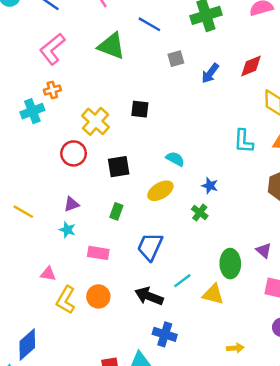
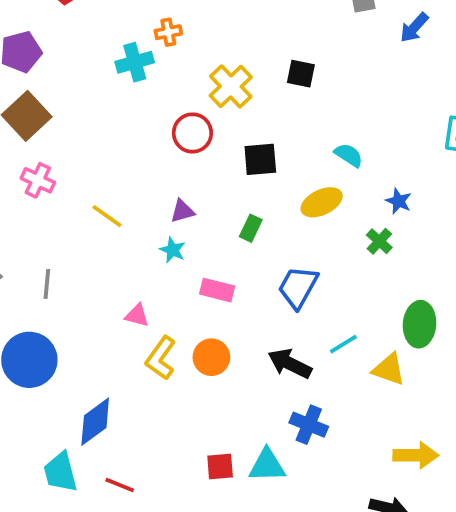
yellow arrow: (235, 348) -> (416, 455), size x1.6

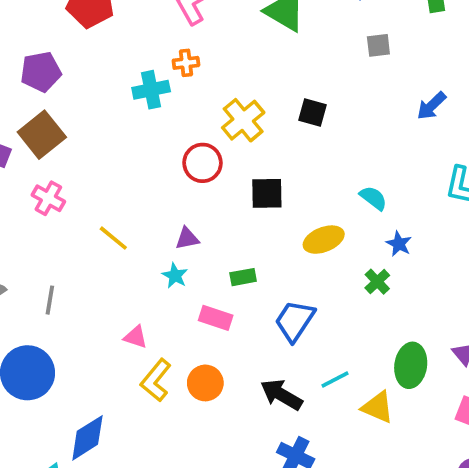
blue arrow: (414, 28) -> (431, 106), moved
cyan semicircle: (349, 155) -> (373, 198), moved
green rectangle: (251, 228) -> (243, 277), moved, turned 50

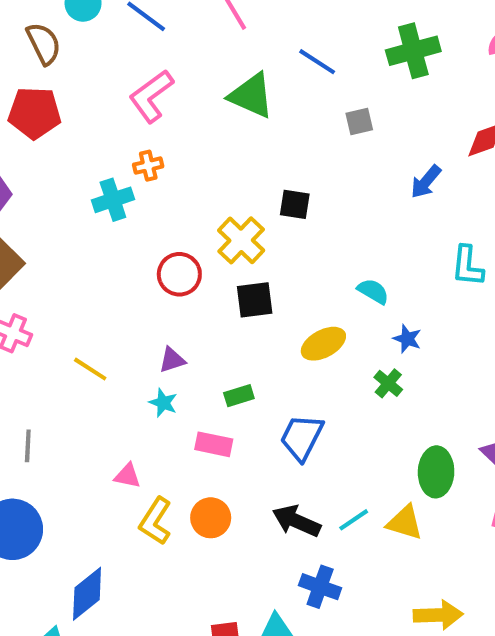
yellow cross: (243, 120) -> (241, 240), moved
cyan line: (335, 380) -> (354, 520), moved

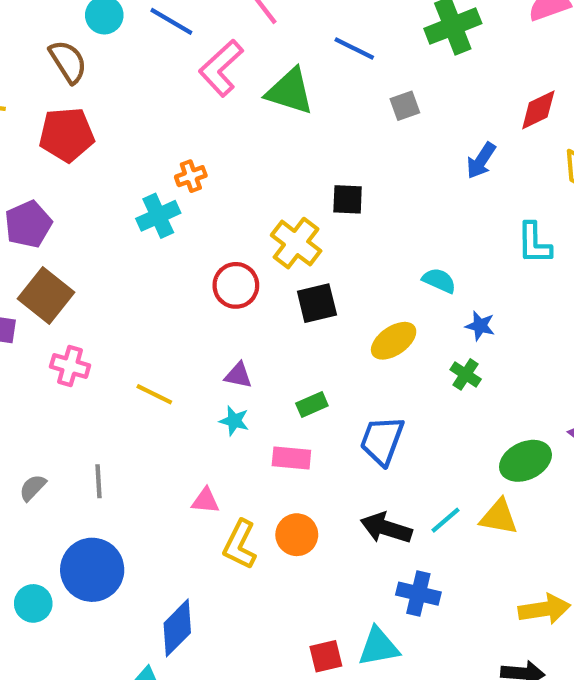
pink L-shape: (151, 96) -> (221, 68), moved
purple triangle: (172, 360) -> (238, 375), turned 36
green ellipse: (436, 472) -> (525, 461), turned 69

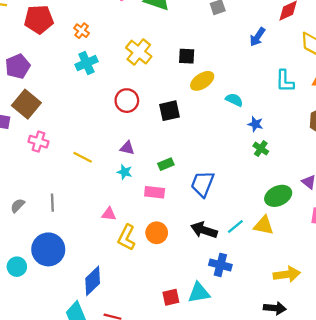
orange cross: (191, 176) -> (82, 31), moved, turned -35
yellow cross: (296, 243) -> (139, 52), moved
yellow ellipse: (394, 341) -> (202, 81), moved
green cross: (466, 374) -> (261, 149), moved

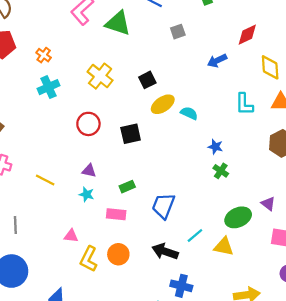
blue arrow: (257, 37) -> (217, 61), turned 30
black square: (187, 56) -> (147, 80), turned -30
cyan semicircle: (234, 100) -> (189, 113), moved
cyan line: (235, 226) -> (195, 236), moved

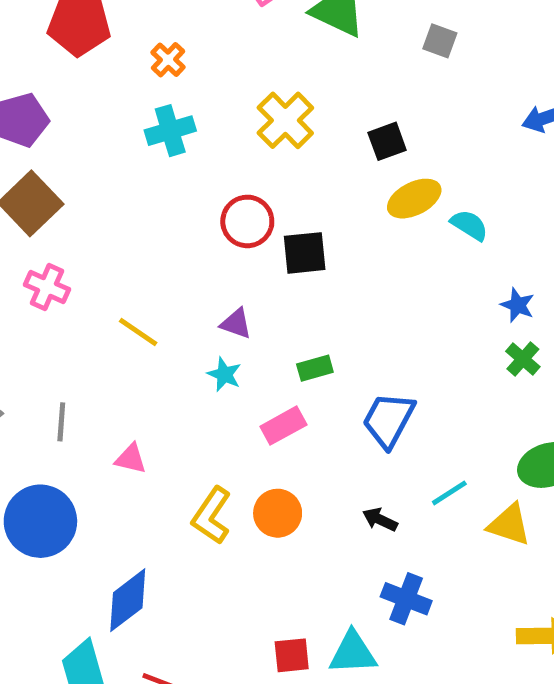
gray square: (178, 32) -> (440, 41), moved, turned 32
black square: (131, 134) -> (305, 253), moved
pink rectangle: (116, 214) -> (283, 426), turned -42
pink triangle: (71, 236) -> (131, 459), moved
black arrow: (165, 251) -> (380, 520), size x0.6

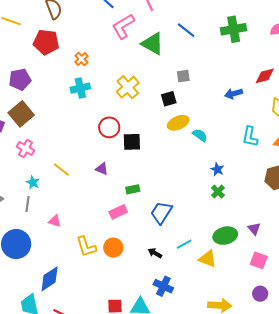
gray square: (440, 41) -> (183, 76), moved, turned -32
cyan star: (224, 374) -> (33, 182), moved
yellow L-shape: (212, 516) -> (86, 247), turned -55

